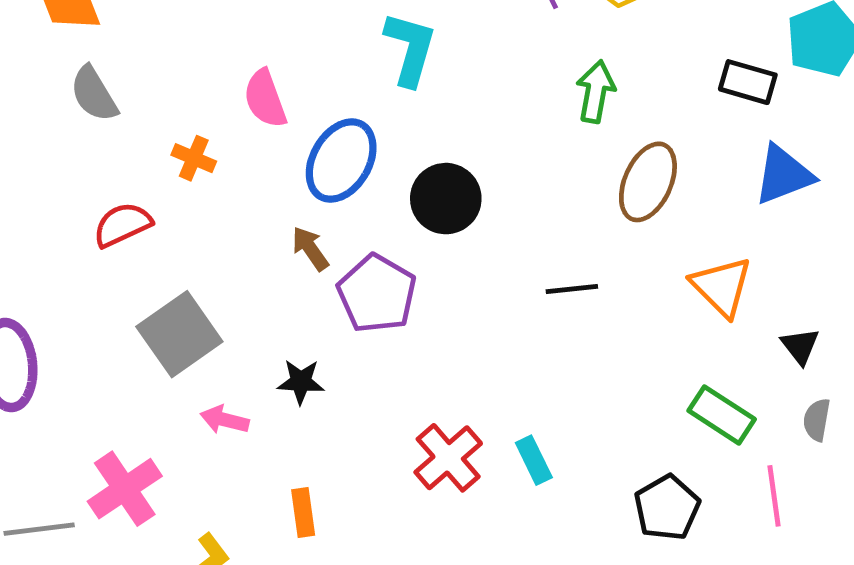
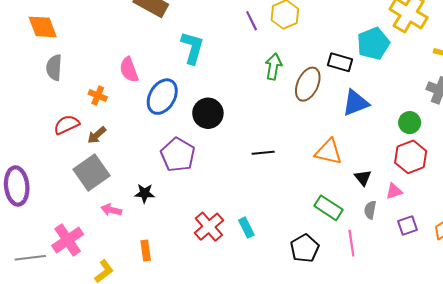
gray semicircle: (94, 94) -> (54, 67), turned 35
brown ellipse: (648, 182) -> (308, 84), moved
brown arrow: (310, 249) -> (97, 135), moved, turned -96
orange triangle: (722, 287) -> (329, 152), turned -32

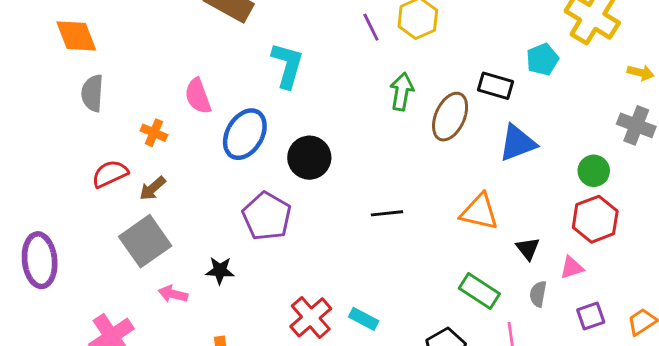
cyan pentagon: (373, 44) -> (542, 59), size x0.7
cyan rectangle: (246, 228) -> (364, 319), turned -36

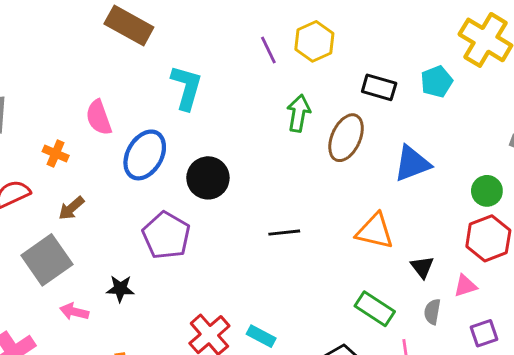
black rectangle: (496, 86) -> (379, 87), moved
brown arrow: (152, 188) -> (71, 208), moved

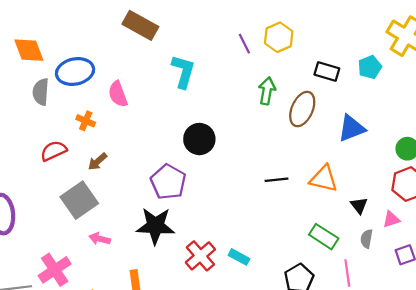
blue ellipse: (145, 155) -> (75, 71), moved, turned 48
black line: (284, 233) -> (277, 180), moved
black star: (120, 289) -> (155, 226), moved, size x1.8

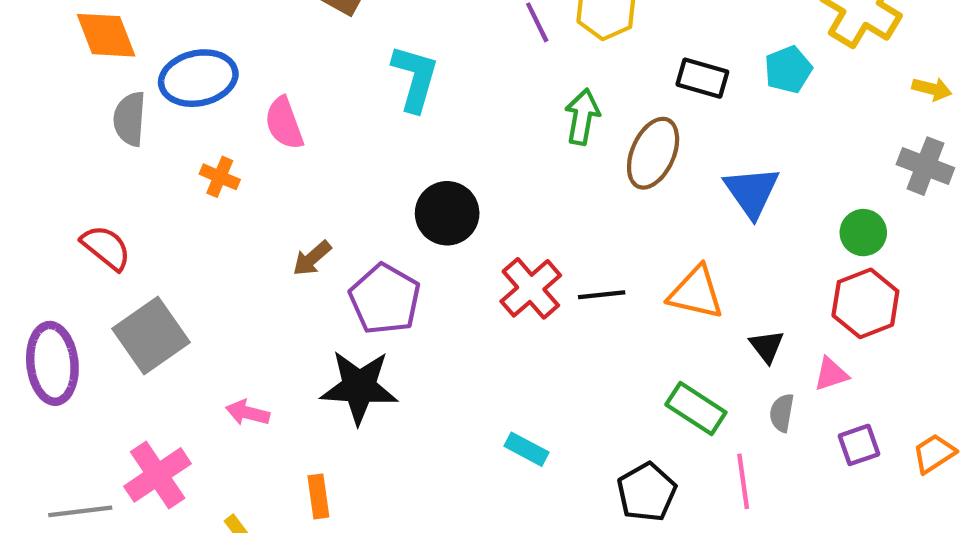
blue triangle: (352, 128) -> (752, 192), turned -44
red semicircle: (54, 151) -> (106, 248), moved, turned 64
brown arrow: (98, 162) -> (312, 258), moved
gray square: (79, 200) -> (151, 336), moved
red cross: (200, 256) -> (531, 288), moved

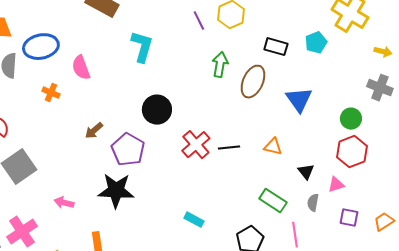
orange triangle: (696, 293) -> (273, 147), size x0.7
purple square: (859, 445) -> (349, 218), turned 30

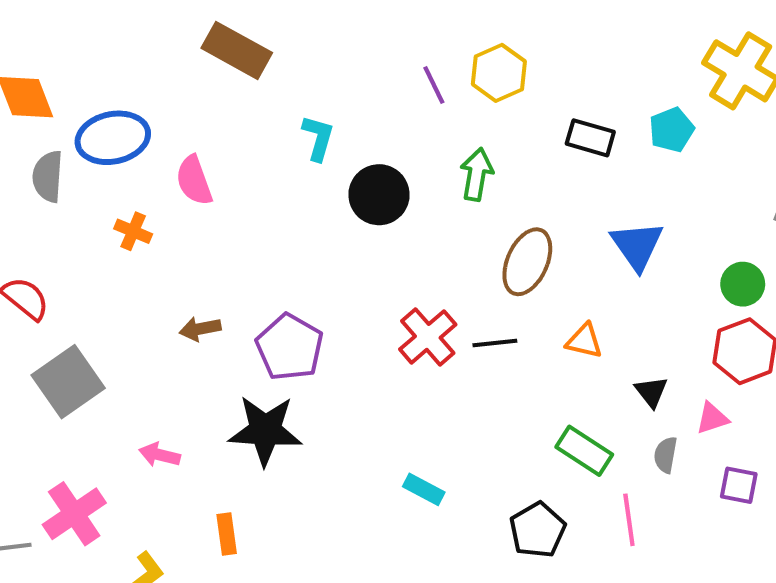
cyan L-shape: (142, 47) -> (318, 138), size x0.7
brown ellipse: (253, 82) -> (527, 262), moved
black circle: (157, 110) -> (379, 195), moved
brown arrow: (94, 131) -> (200, 329), moved, turned 30

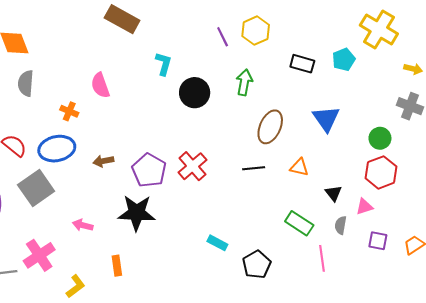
blue ellipse: (113, 138) -> (57, 149), moved
red cross: (428, 337) -> (193, 166), moved
black pentagon: (537, 530) -> (257, 265), moved

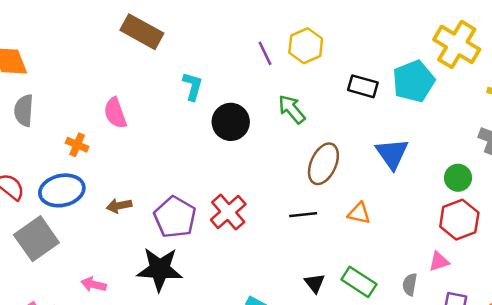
cyan pentagon: (344, 60) -> (414, 81), size x1.5
green arrow: (244, 82) -> (292, 109), turned -50
black triangle: (333, 193) -> (315, 283), moved

